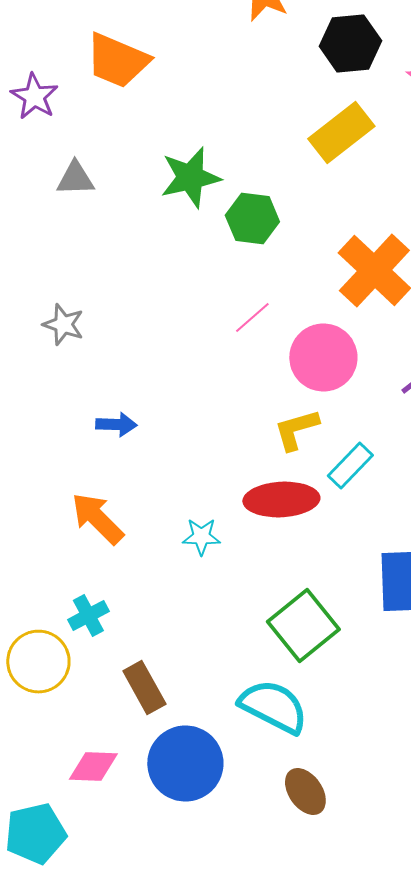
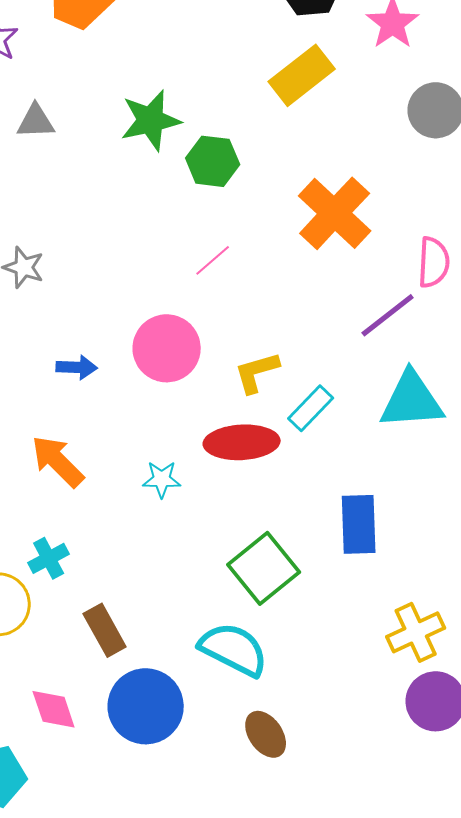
pink circle: (323, 358) -> (167, 348), moved
pink diamond: (93, 766) -> (54, 709), turned 69

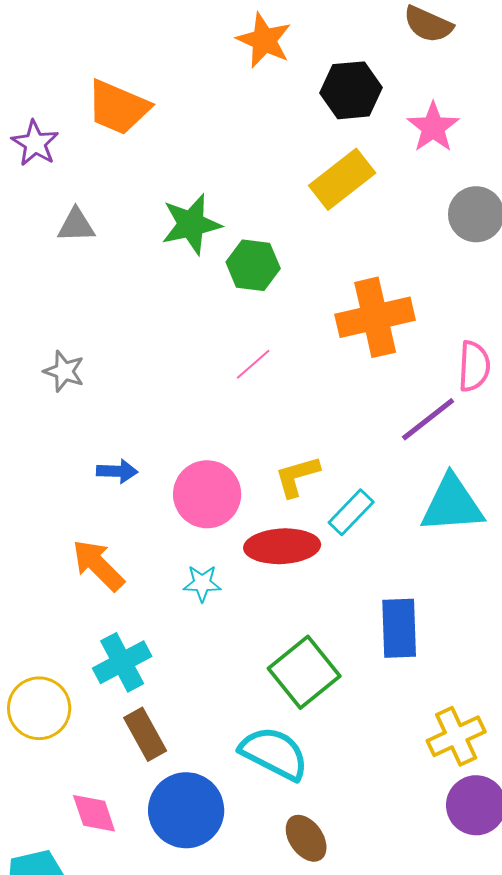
orange cross: (335, 213) -> (375, 317), turned 34
pink circle: (167, 348) -> (207, 494), moved
cyan cross: (49, 558) -> (122, 662), moved, size x1.4

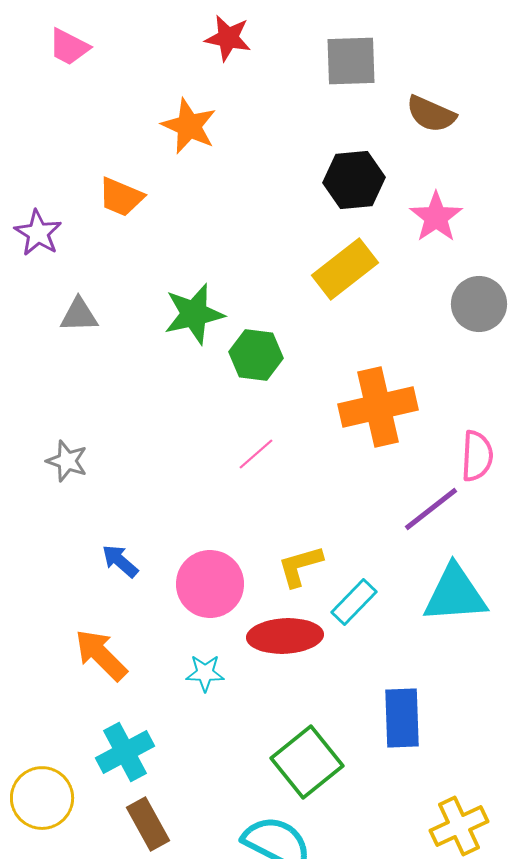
orange star: (264, 40) -> (189, 126), moved
orange trapezoid: (118, 107) -> (121, 197), size x0.7
blue arrow: (117, 471) -> (120, 561), turned -141

